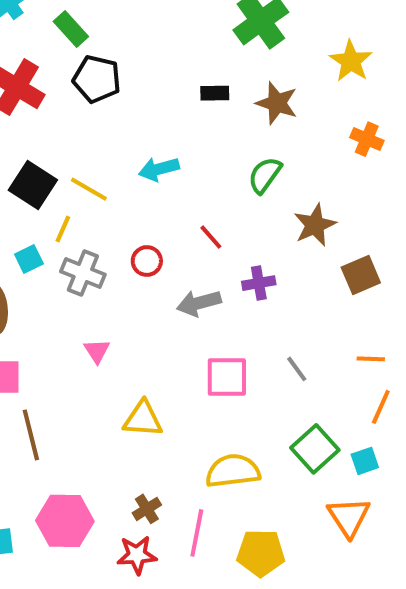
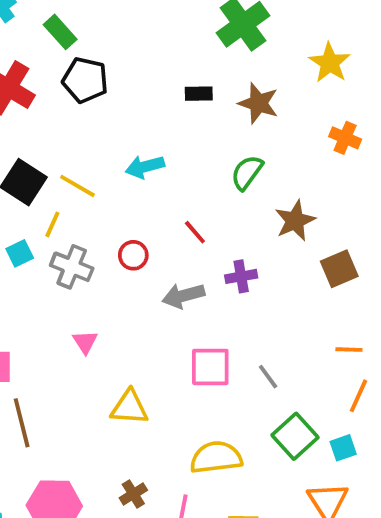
gray line: (297, 369) -> (268, 377), moved

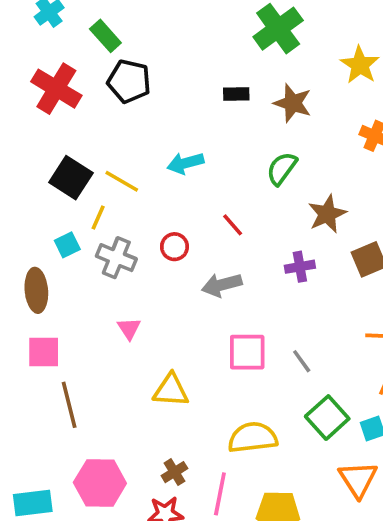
purple cross: (241, 276) -> (300, 267), moved

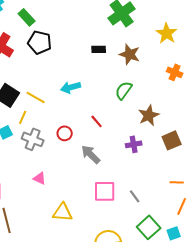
gray arrow: (222, 285) -> (91, 154), turned 60
pink triangle: (129, 328) -> (40, 178), turned -32

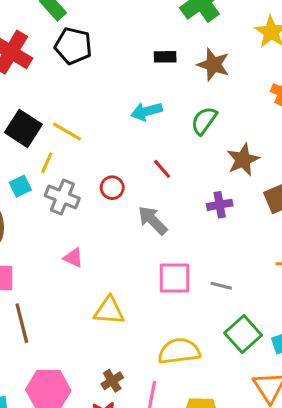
cyan arrow: (71, 87) -> (146, 111), moved
gray line: (135, 196) -> (221, 286), turned -40

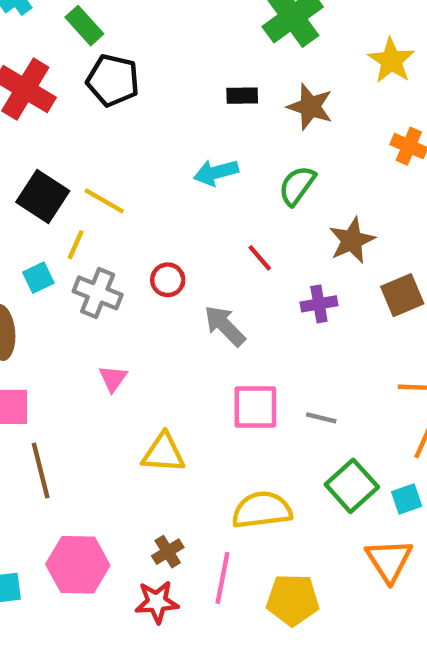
red line: (162, 169) -> (260, 258), moved
pink triangle: (73, 258) -> (113, 378), turned 40

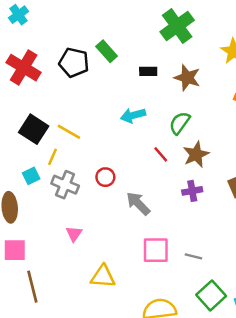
green rectangle: (84, 26) -> (107, 51), moved
brown star: (352, 240) -> (196, 154), moved
red line: (260, 258) -> (161, 154), moved

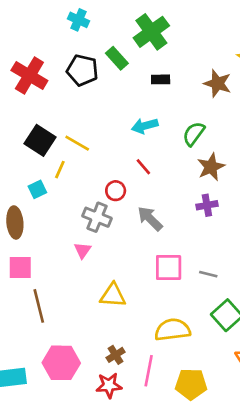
cyan cross: (18, 15) -> (78, 20), moved, turned -30
green cross: (177, 26) -> (151, 32), moved
brown star: (187, 78) -> (218, 83), moved
red line: (161, 154) -> (143, 167), moved
gray cross: (65, 185) -> (97, 217), moved

